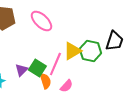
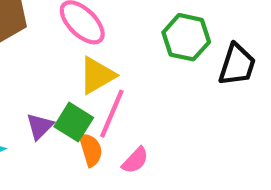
yellow triangle: (72, 51) -> (97, 75), moved
green hexagon: (90, 51) -> (186, 37), moved

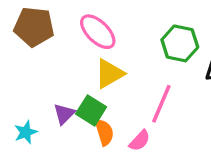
pink line: (112, 114) -> (161, 104), moved

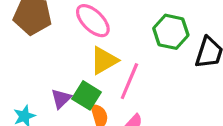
pink line: (161, 104) -> (129, 81), moved

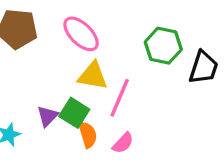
yellow triangle: (104, 60) -> (93, 76), turned 40

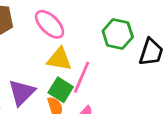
green square: (74, 113) -> (61, 90), moved
purple triangle: (47, 116) -> (22, 92), size x1.5

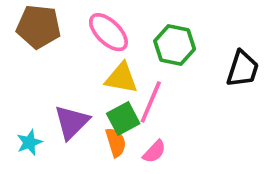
green hexagon: (118, 34) -> (175, 45), moved
green square: (61, 90) -> (123, 118), turned 30

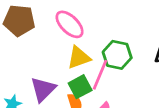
green hexagon: (175, 45) -> (117, 55), moved
yellow triangle: (121, 78) -> (79, 58), turned -30

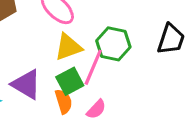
purple triangle: (43, 89) -> (26, 84), turned -44

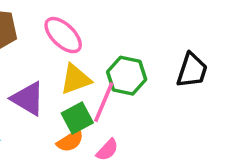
purple triangle: (26, 84) -> (28, 99), moved
orange semicircle: (64, 101) -> (70, 141), turned 75

